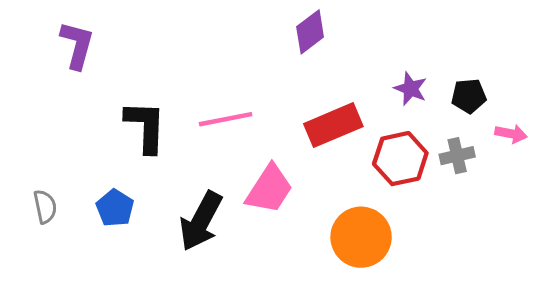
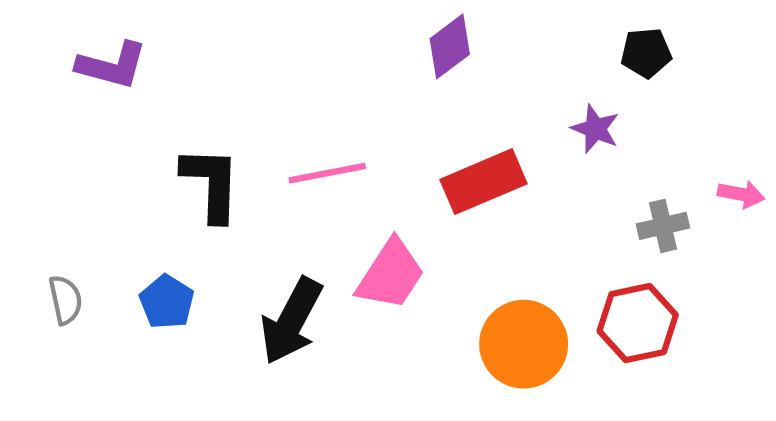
purple L-shape: (77, 45) -> (112, 65), turned 90
black pentagon: (469, 96) -> (646, 53), moved
red hexagon: (400, 159) -> (638, 323), moved

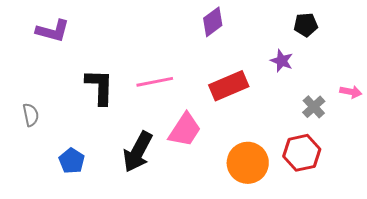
gray cross: (663, 226) -> (314, 107), turned -30
gray semicircle: (65, 300) -> (31, 115), moved
blue pentagon: (167, 302) -> (72, 161), moved

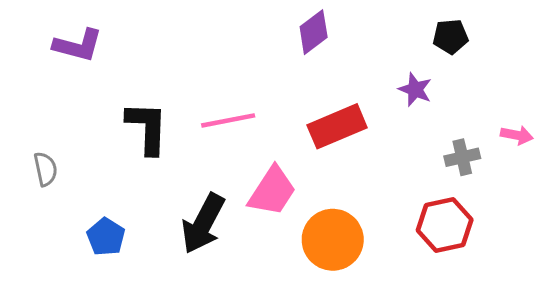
gray cross: (314, 107) -> (462, 157), turned 30
orange circle: (248, 163) -> (333, 240), moved

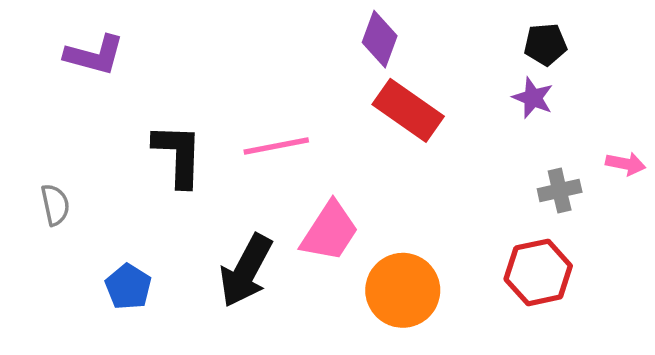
purple diamond: (314, 32) -> (380, 39), turned -33
purple star: (415, 90) -> (533, 98), moved
red rectangle: (337, 126) -> (408, 110), moved, turned 58

